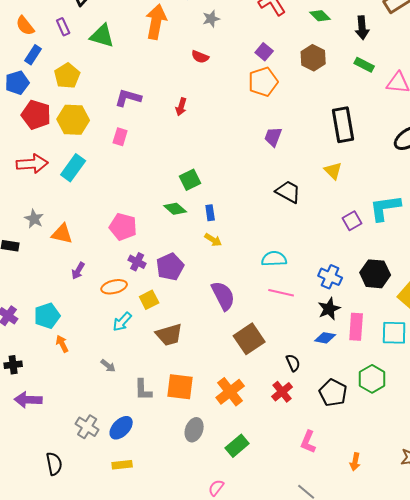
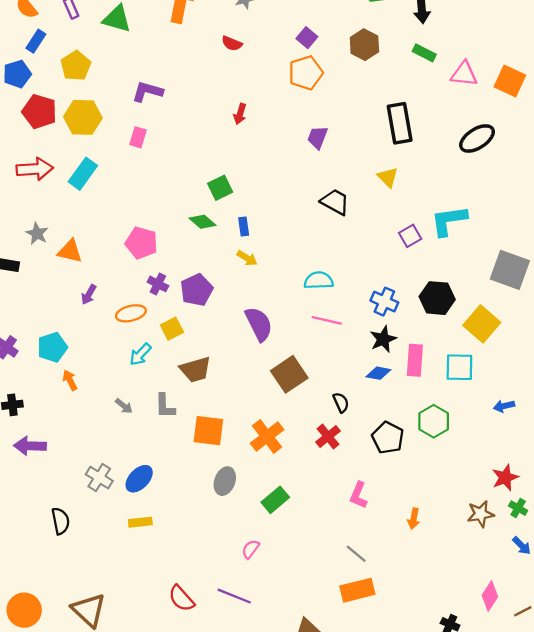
red arrow: (181, 107) -> (240, 114), moved
gray L-shape: (143, 390) -> (165, 406), moved

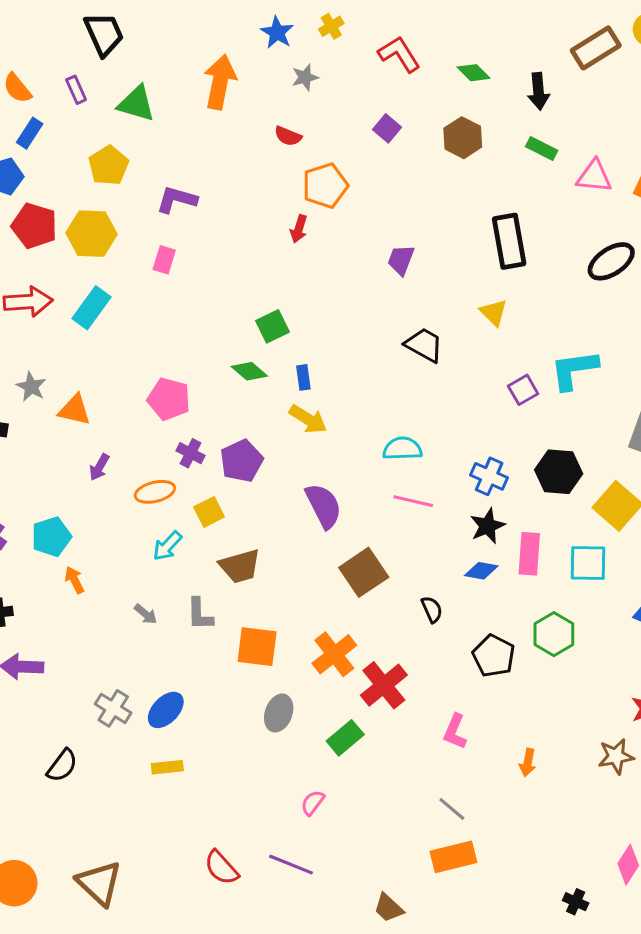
yellow pentagon: (76, 66) -> (109, 166), moved
orange pentagon: (306, 73) -> (325, 186), moved
yellow arrow: (247, 258) -> (308, 419), size x1.4
red cross: (328, 436) -> (384, 685), moved, size x1.4
black semicircle: (61, 521) -> (62, 766), turned 48

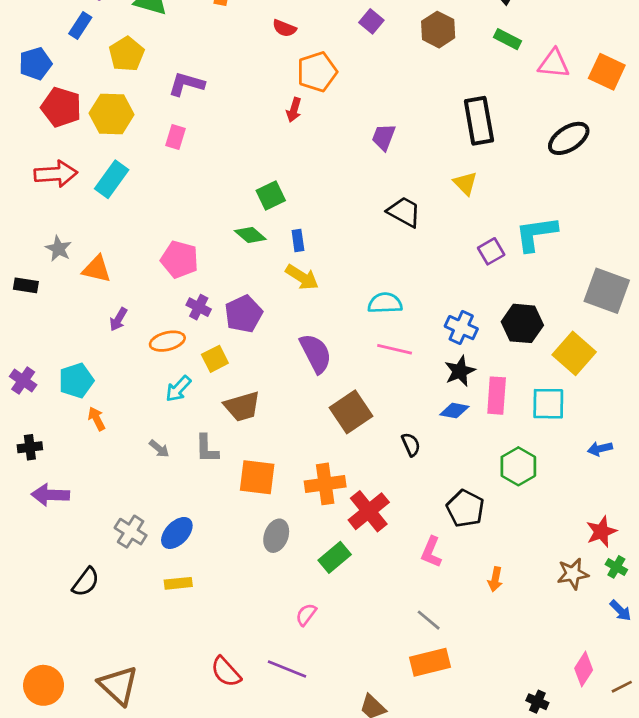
blue rectangle: (30, 133) -> (80, 26), moved
orange cross: (334, 654) -> (325, 484), turned 30
black pentagon: (494, 656) -> (465, 508), moved

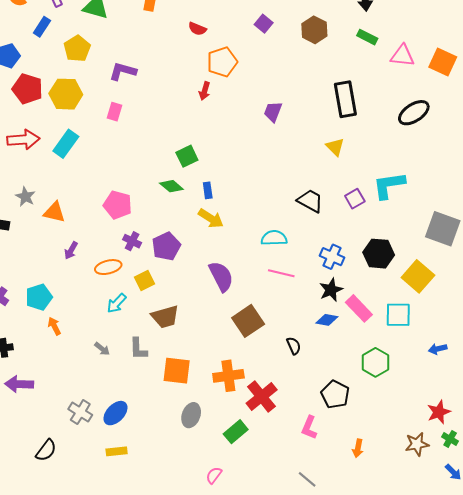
black trapezoid: (404, 212) -> (310, 201), moved
pink rectangle: (497, 396) -> (359, 308), turned -48

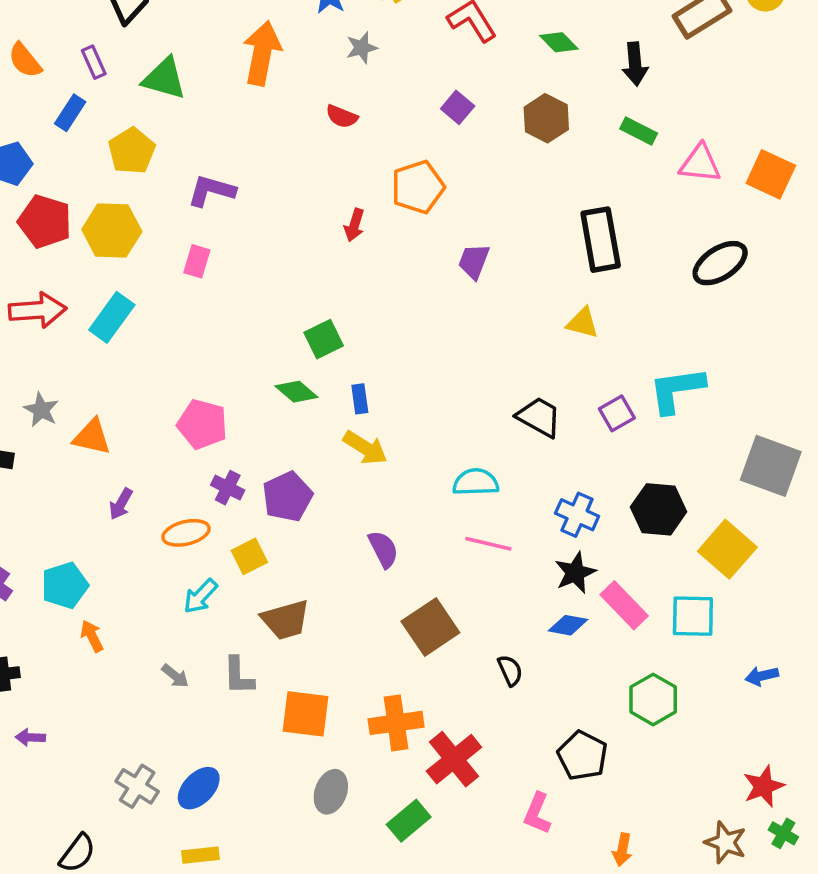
orange pentagon: (222, 62) -> (418, 187), moved
yellow triangle: (335, 147) -> (582, 323), turned -30
purple semicircle: (221, 276) -> (383, 549), size x0.7
purple arrow: (19, 384) -> (30, 737), size x0.6
brown star: (417, 444) -> (726, 842), turned 30

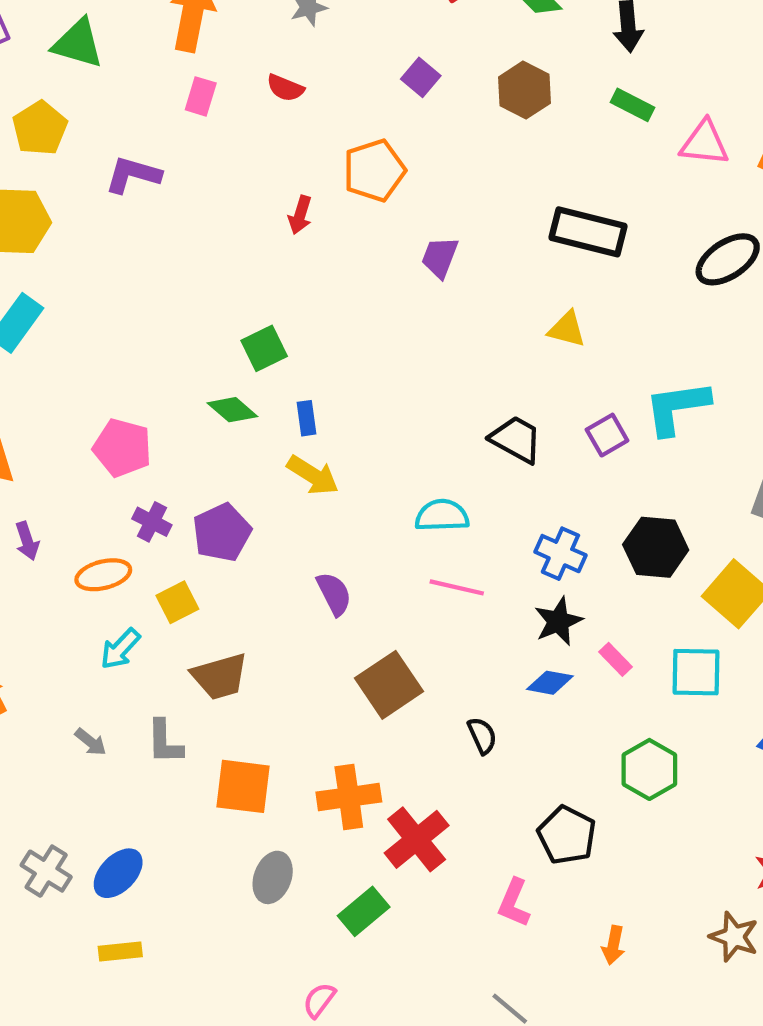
black rectangle: (601, 240) -> (588, 232), turned -66
pink rectangle: (197, 261) -> (201, 96), moved
purple arrow: (121, 504) -> (27, 541), turned -48
pink rectangle: (624, 605) -> (616, 659), size x0.6

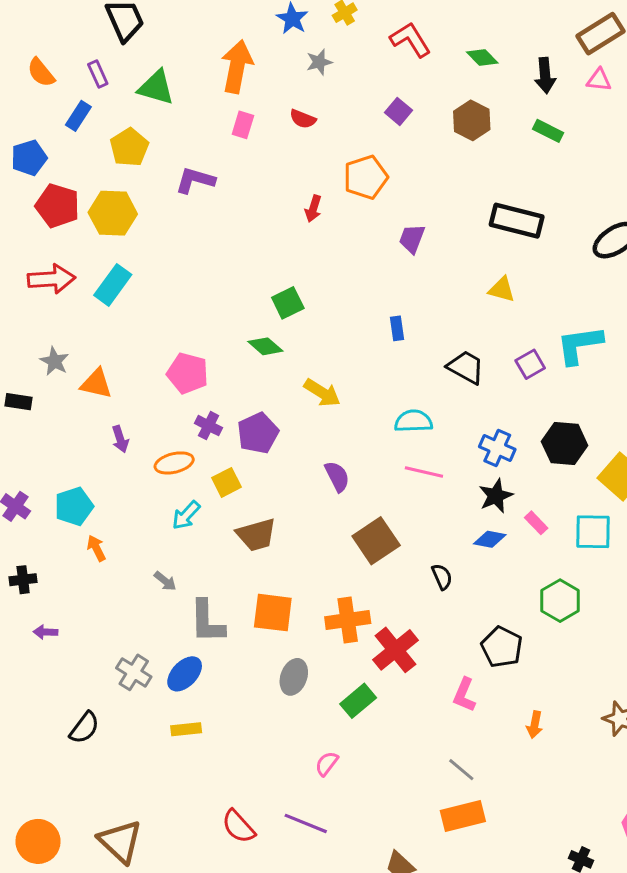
pink triangle: (704, 143) -> (599, 80), moved, size x0.7
blue rectangle: (306, 418) -> (397, 328), moved
gray L-shape: (165, 742) -> (207, 622), moved, size x1.4

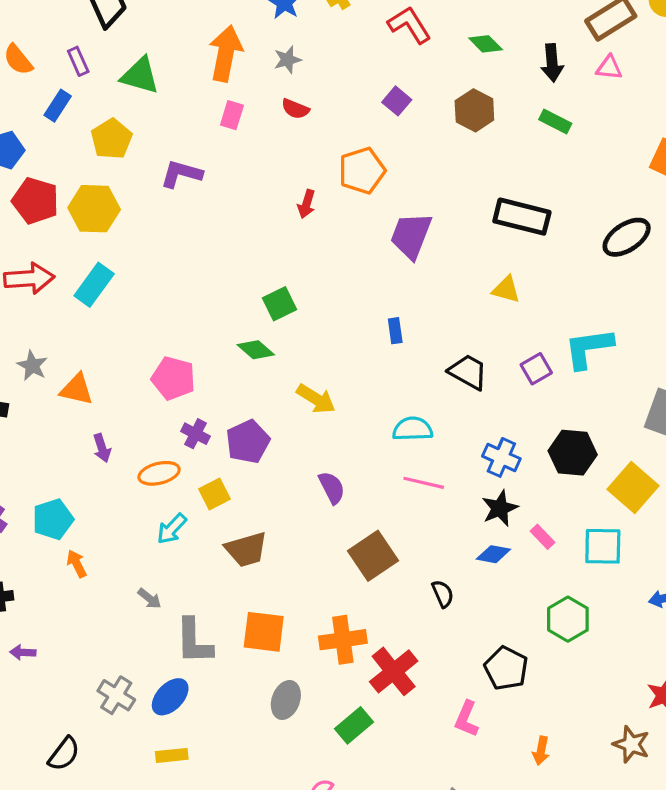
gray star: (319, 62) -> (287, 60), moved
purple trapezoid: (412, 239) -> (411, 236), size x1.5

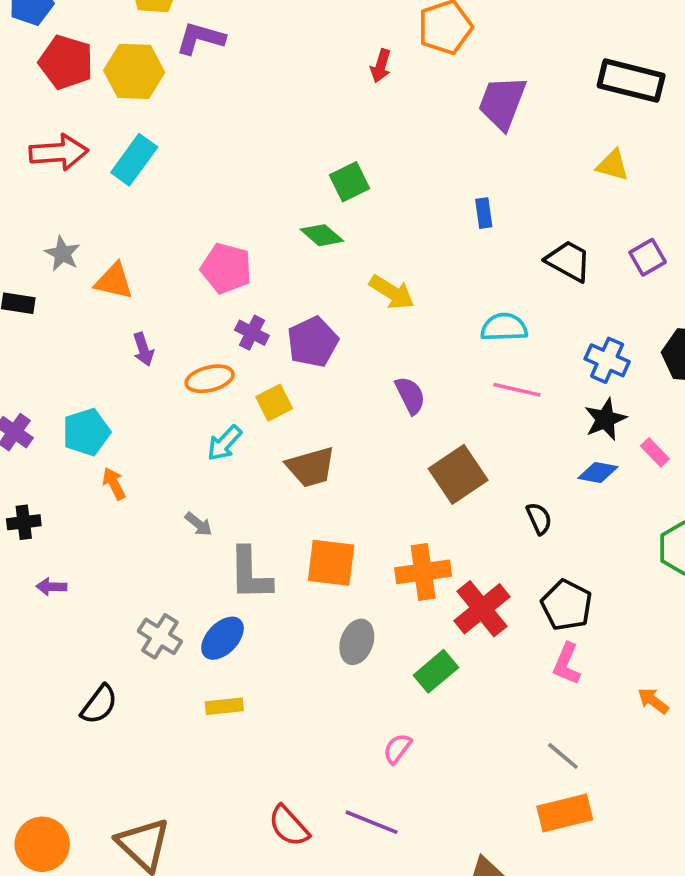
purple L-shape: (181, 174) -> (200, 38), moved
black pentagon: (506, 668) -> (567, 605), moved
orange arrow: (541, 751) -> (653, 701), turned 116

